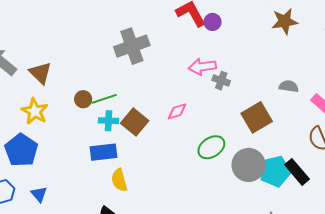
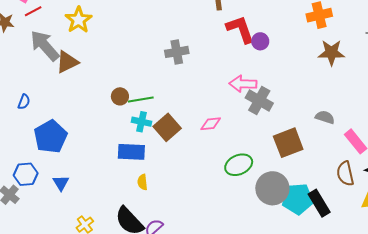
gray cross: (132, 46) -> (177, 52), size x0.7
brown triangle: (40, 73) -> (67, 62), moved, turned 40
gray cross: (221, 81) -> (259, 101), size x1.5
yellow star: (35, 111) -> (78, 20), moved
yellow semicircle: (119, 180) -> (142, 182), size x0.7

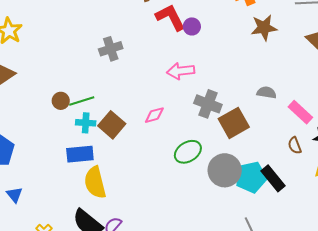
gray cross: (259, 101) -> (208, 104), moved
brown semicircle: (345, 174) -> (295, 145), size x0.7
yellow semicircle: (142, 182) -> (95, 183), size x2.0

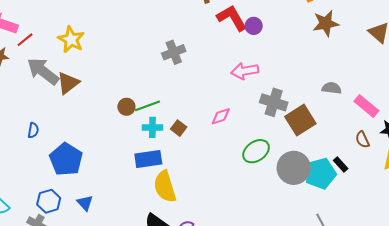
brown square: (112, 125) -> (179, 128), size x0.6
black rectangle: (273, 178) -> (341, 165), moved, size x0.6

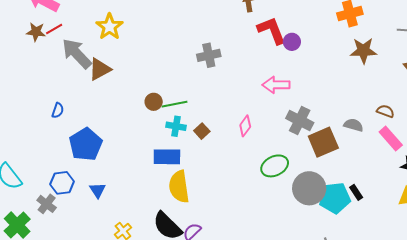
red line: (25, 40) -> (54, 29), moved
gray semicircle: (332, 88) -> (353, 125), moved
pink diamond: (221, 116) -> (245, 126), turned -45
brown semicircle: (362, 140) -> (385, 111), moved, turned 126

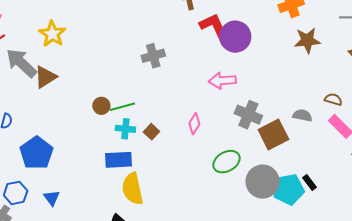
purple circle: (292, 42) -> (235, 37), size x1.8

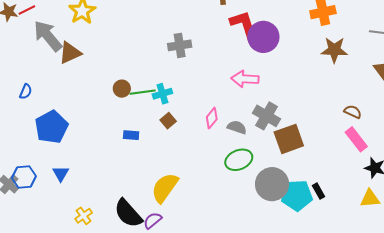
gray semicircle: (302, 115) -> (237, 127), moved
cyan cross: (125, 129) -> (162, 94), moved, turned -30
blue rectangle: (118, 160) -> (131, 135), moved, size x0.6
yellow semicircle: (133, 189) -> (165, 188), moved, turned 40
blue hexagon: (16, 193) -> (24, 177), moved

